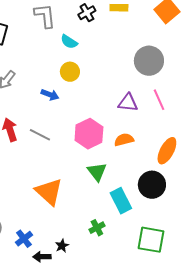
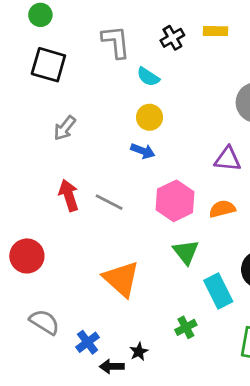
blue arrow: (50, 95) -> (143, 151), moved

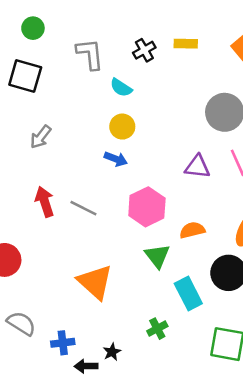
green circle: (40, 15) -> (33, 28), moved
orange semicircle: (222, 209) -> (192, 230), moved
blue cross: (88, 342) -> (63, 343), turned 30

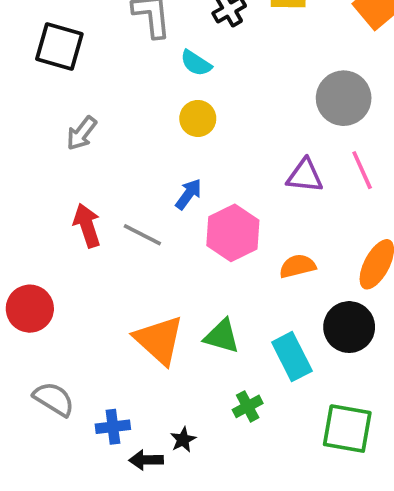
blue arrow: (116, 159) -> (189, 194), moved, turned -75
green triangle: (157, 256) -> (222, 336), moved, turned -36

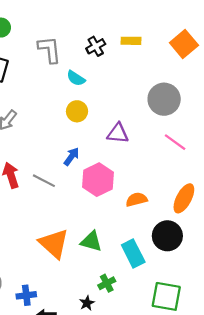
pink line: (362, 170) -> (175, 142), turned -30
purple triangle: (305, 176) -> (118, 133), moved
black star: (183, 440) -> (87, 303), moved

